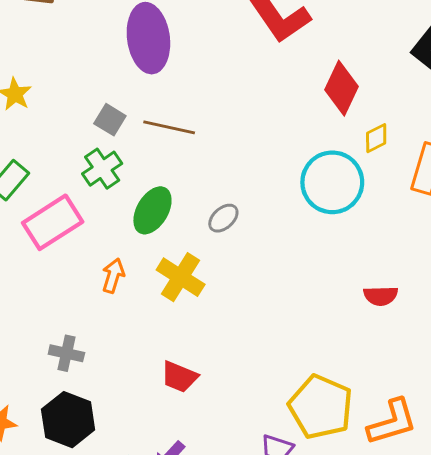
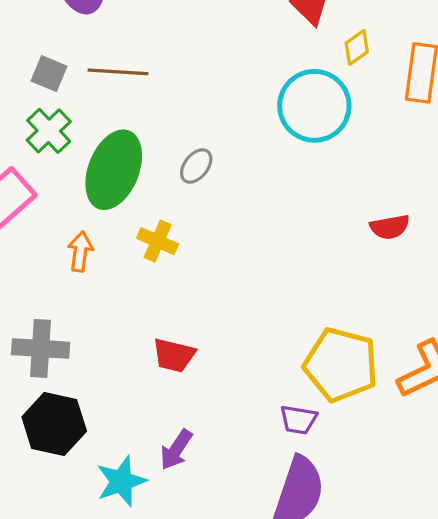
green ellipse: (152, 210) -> (114, 170), size x1.4
yellow cross: (181, 277) -> (158, 241), size x0.7
gray cross: (66, 353) -> (41, 348), size x1.4

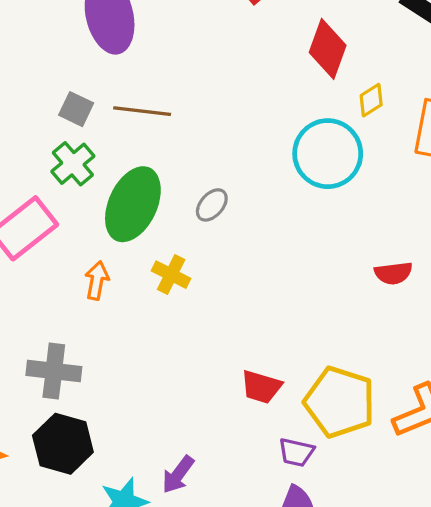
red trapezoid: (174, 355) -> (261, 387), moved

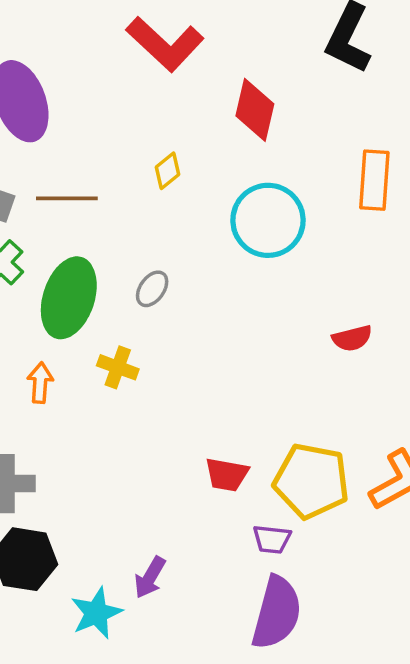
yellow diamond: (371, 100) -> (168, 171), moved

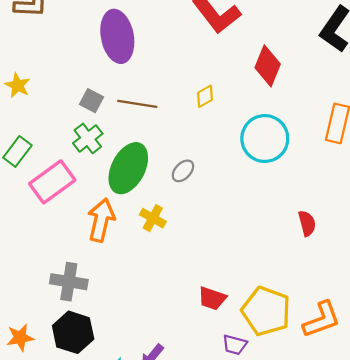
red semicircle: (352, 338) -> (307, 223), turned -100
orange arrow: (40, 383) -> (101, 220), size x1.6

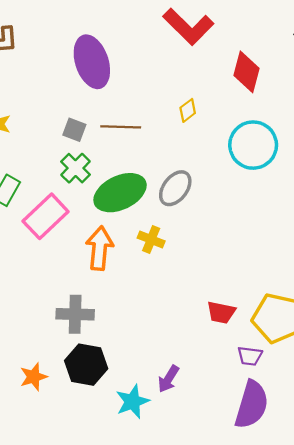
green ellipse: (128, 168) -> (120, 193), turned 45
gray ellipse: (183, 171) -> (175, 188), size x1.5

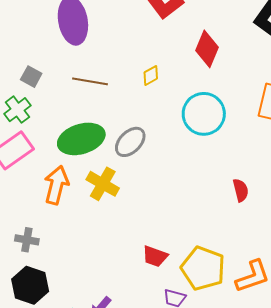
gray square: (74, 130) -> (31, 77), moved
green cross: (76, 168) -> (17, 110), moved
yellow cross: (151, 240) -> (103, 184), size x1.4
gray cross: (75, 314) -> (27, 240), size x0.7

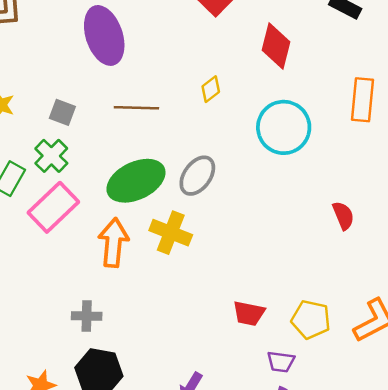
yellow pentagon: (203, 268) -> (311, 320), size x0.7

